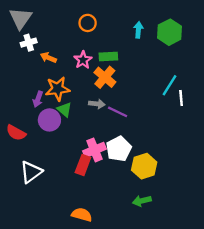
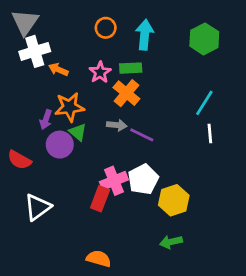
cyan arrow: (138, 30) -> (145, 35), moved, size x1.5
white cross: (29, 43) -> (35, 51), size x1.5
white line: (181, 98) -> (210, 133), moved

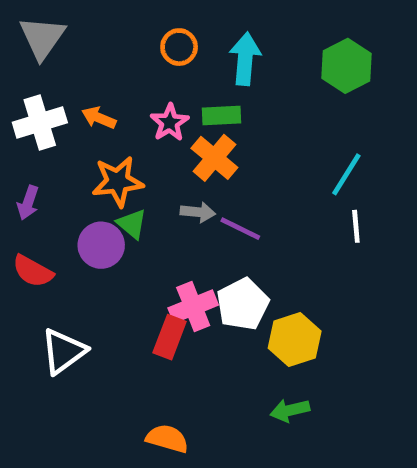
white cross: (35, 51) -> (40, 122), moved
purple arrow: (46, 120) -> (28, 203), moved

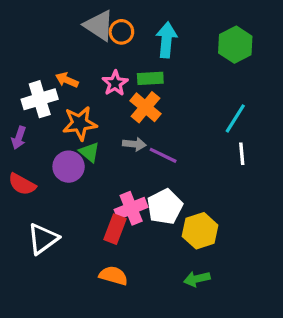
gray triangle: (42, 38) -> (99, 25), moved, turned -32
white cross: (40, 122) -> (40, 99), moved
orange semicircle: (167, 439) -> (113, 276), moved

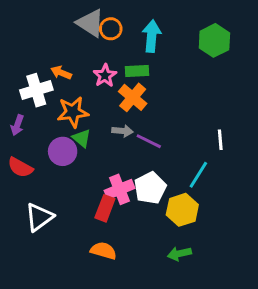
cyan line: (235, 118) -> (198, 175), moved

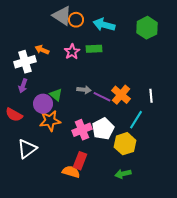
cyan arrow: (152, 36) -> (104, 25), turned -80
orange cross: (133, 97) -> (121, 95), moved
orange star: (73, 112) -> (50, 121), moved
purple arrow: (17, 125) -> (23, 86), moved
red rectangle: (105, 208) -> (80, 161), moved

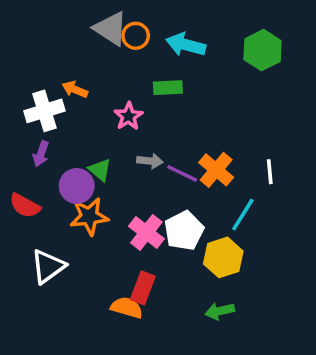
pink star: (72, 52) -> (128, 116), moved
pink cross: (82, 130) -> (146, 232), turned -30

